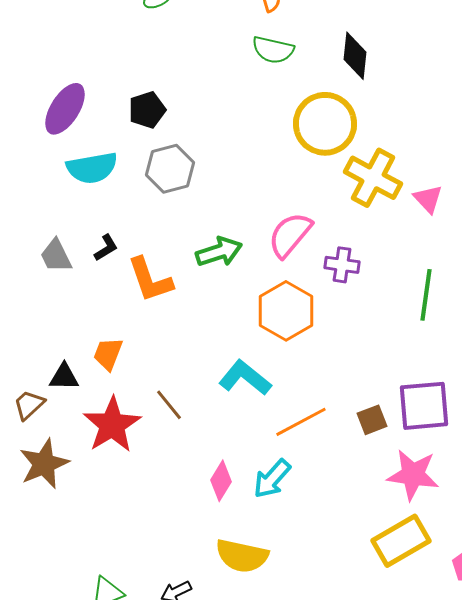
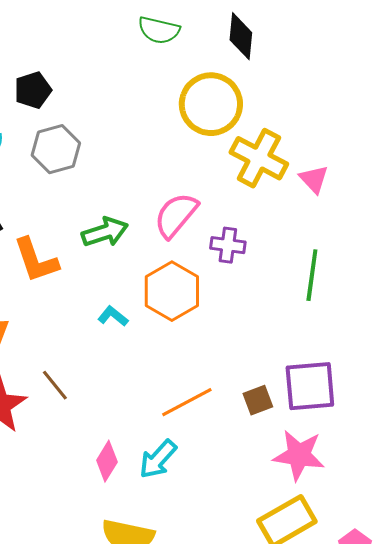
cyan L-shape: (245, 378) -> (113, 316), moved, size x0.6

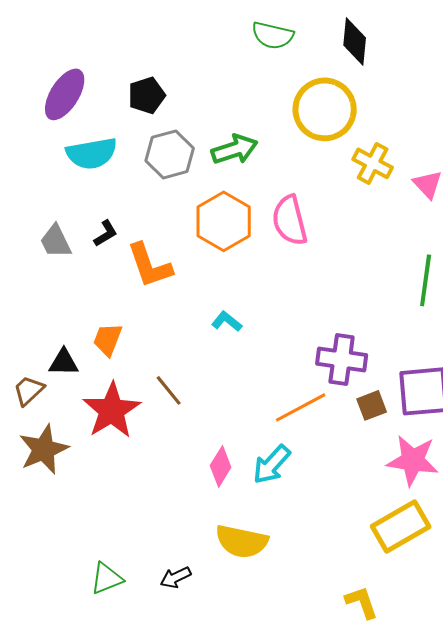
yellow cross: (259, 158) -> (373, 163), size x0.7
pink semicircle: (176, 215) -> (290, 220), turned -54
green arrow: (105, 232) -> (235, 149), moved
purple cross: (228, 245) -> (342, 359), moved, size x1.4
orange hexagon: (172, 291) -> (224, 221), moved

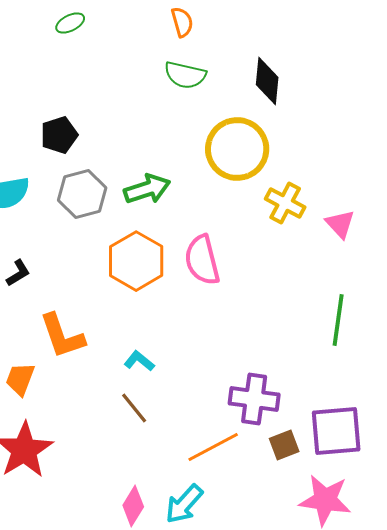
orange L-shape: (150, 265) -> (62, 336), moved
brown line: (169, 390) -> (134, 408), moved

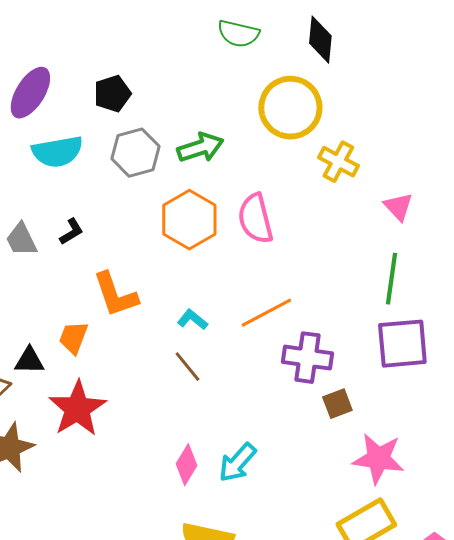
pink triangle: (340, 224) -> (398, 207), moved
purple square: (336, 431) -> (402, 344), moved
orange line: (213, 447) -> (266, 313), moved

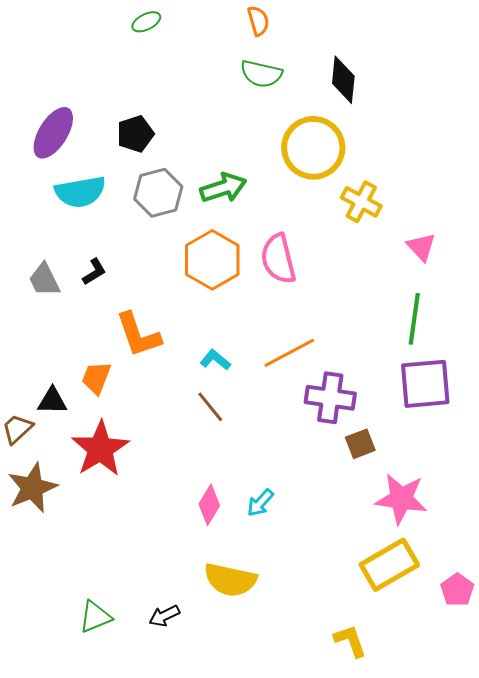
cyan arrow: (237, 463) -> (260, 503), size x0.7

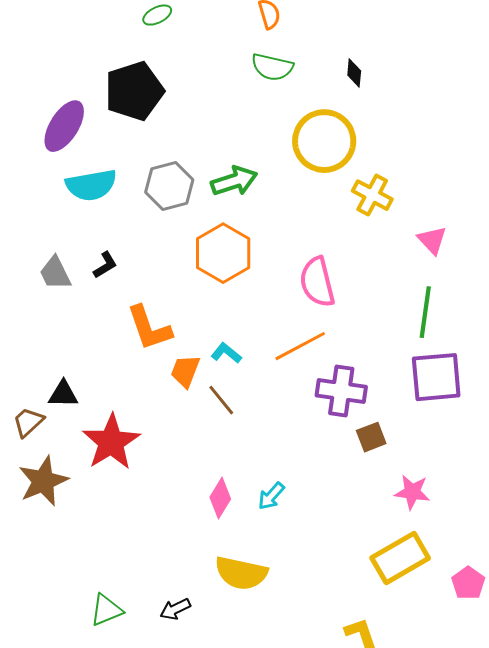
black diamond: (343, 80) -> (354, 73), size x0.6
black pentagon: (135, 134) -> (134, 91), moved, size x1.6
pink semicircle: (278, 259) -> (317, 282), moved
orange trapezoid: (96, 378) -> (185, 371), moved
pink star: (401, 499) -> (412, 492), size x0.7

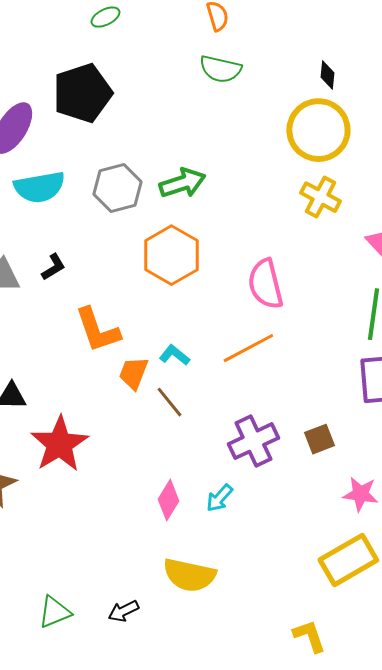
black diamond: (354, 73) -> (327, 75), moved
yellow circle: (324, 141) -> (318, 130), moved
purple cross: (341, 391) -> (253, 441), moved, turned -33

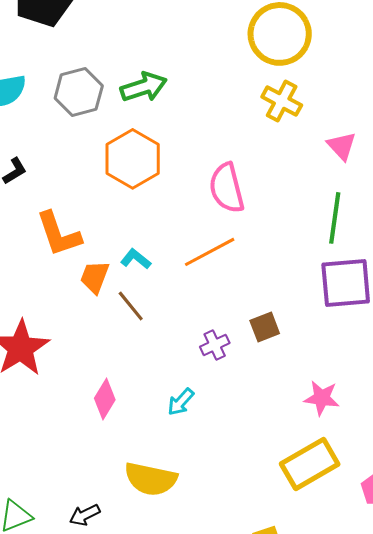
brown square: (319, 439) -> (265, 327), moved
purple cross: (253, 441) -> (215, 345), size x0.6
pink diamond: (168, 500) -> (105, 399), moved

